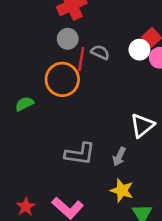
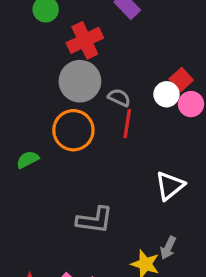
gray circle: (68, 39) -> (80, 81), size x1.6
red line: (81, 59) -> (127, 124), moved
gray arrow: (119, 157) -> (168, 248), moved

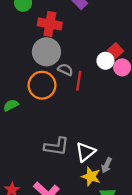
red cross: (85, 40) -> (50, 24), turned 35
gray semicircle: (119, 98) -> (65, 70), moved
white triangle: (170, 186) -> (85, 152), moved

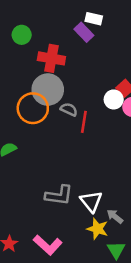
orange circle: (42, 85) -> (33, 108), moved
white triangle: (85, 152) -> (91, 201), turned -30
gray arrow: (107, 165) -> (115, 216), turned 104

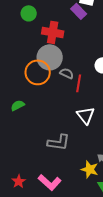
white triangle: (91, 201) -> (86, 115), moved

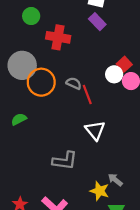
purple rectangle: (79, 11) -> (97, 22), moved
gray circle: (50, 57) -> (22, 65), moved
red line: (79, 83) -> (87, 95), turned -30

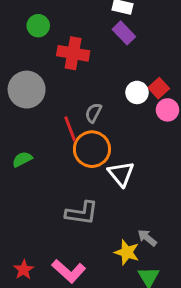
white circle: (114, 74) -> (137, 92), moved
orange circle: (41, 82) -> (92, 149), moved
gray semicircle: (74, 83) -> (93, 113), turned -88
red line: (87, 95) -> (70, 129), moved

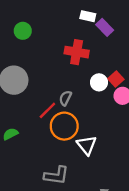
purple rectangle: (124, 33) -> (105, 27), moved
red cross: (73, 53) -> (77, 52), moved
red line: (70, 129) -> (47, 110), turned 66

